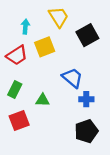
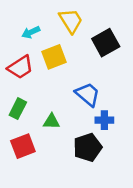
cyan arrow: (25, 27) -> (31, 32), turned -120
black pentagon: (86, 131) -> (88, 147), moved

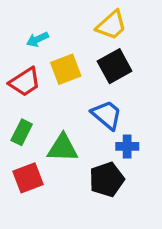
yellow trapezoid: (71, 21) -> (111, 25), moved, turned 80
black square: (106, 43) -> (115, 66), moved
green triangle: (51, 121) -> (63, 148), size x1.5

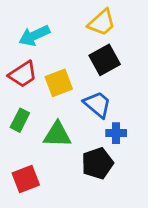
cyan arrow: (37, 39) -> (34, 36), size x1.5
yellow square: (66, 69) -> (59, 83), moved
red square: (28, 178) -> (26, 179), moved

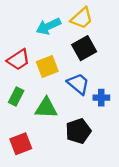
cyan arrow: (34, 36) -> (48, 26), moved
blue cross: (116, 133) -> (101, 98), moved

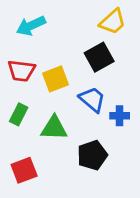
yellow trapezoid: (82, 18) -> (113, 22), moved
cyan arrow: (48, 26) -> (31, 26), moved
red trapezoid: (18, 60) -> (21, 71), turned 40

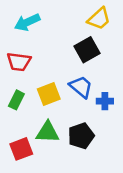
yellow square: (55, 79) -> (49, 94), moved
green triangle: (54, 128) -> (48, 132), moved

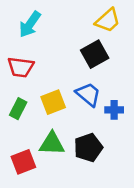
cyan arrow: (27, 22) -> (30, 24), turned -30

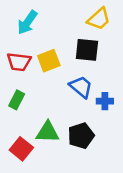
black square: (95, 54) -> (87, 50), turned 35
yellow square: (53, 102) -> (49, 61), moved
red square: (23, 162) -> (21, 149), turned -30

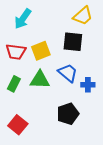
green triangle: (48, 132) -> (40, 80), moved

